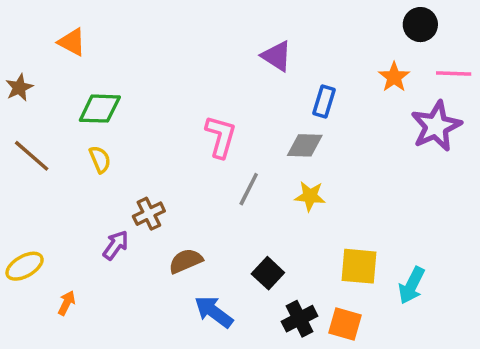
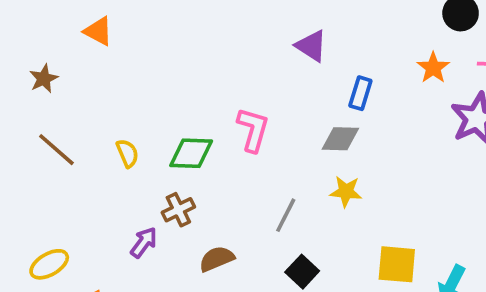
green diamond: (100, 109) -> (191, 153), moved
gray line: (249, 189) -> (286, 215), moved

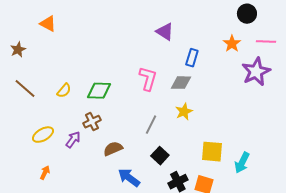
pink L-shape: (253, 130) -> (148, 79), moved
yellow semicircle: (127, 153) -> (64, 91), turned 63
yellow star: (346, 191) -> (184, 112), turned -30
yellow ellipse: (49, 264) -> (43, 135), moved

